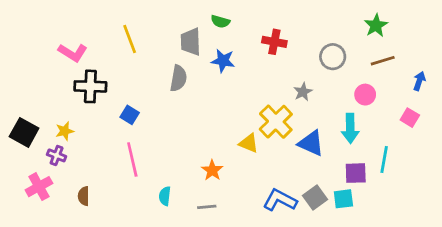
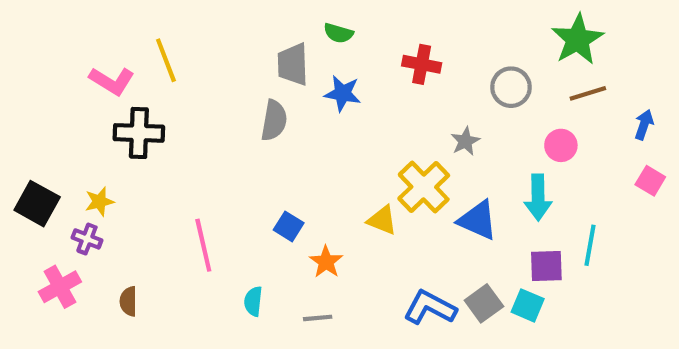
green star: (376, 26) -> (578, 39), size x1.4
yellow line: (130, 39) -> (166, 60), moved
blue square: (130, 115) -> (289, 226), moved
pink square: (410, 118) -> (650, 181), moved
cyan square: (343, 199) -> (528, 305), turned 30

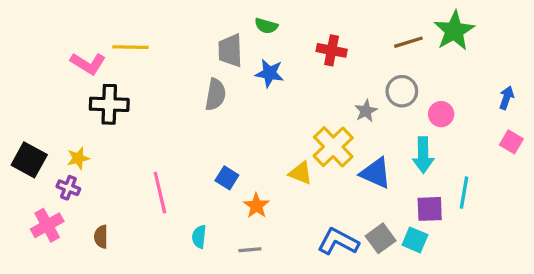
yellow line: (166, 60) -> (131, 47), turned -68
gray circle: (511, 87) -> (402, 91), moved
brown line: (588, 93) -> (408, 42), moved

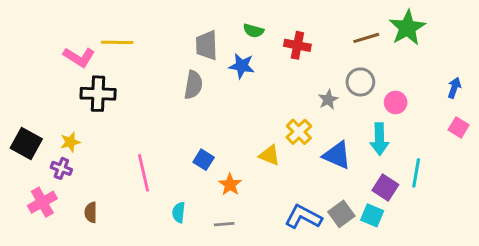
green semicircle: (266, 26) -> (253, 31), moved
yellow cross: (333, 147) -> (299, 132), size x0.7
purple square: (430, 209) -> (385, 187), turned 35

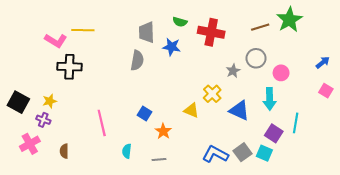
red cross: (297, 45) -> (211, 32), size x1.4
blue arrow: (454, 88) -> (323, 62), turned 32

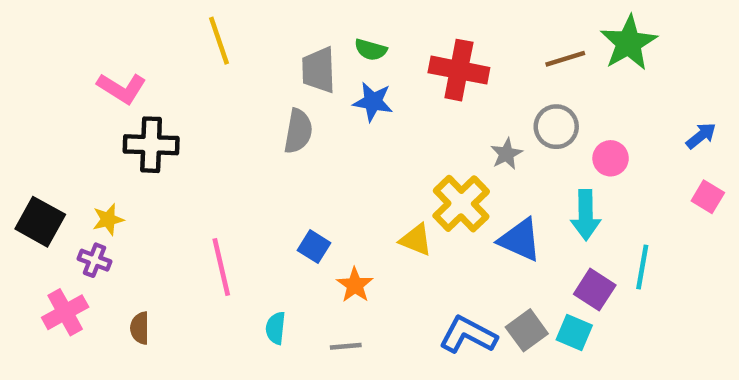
green semicircle: (180, 22) -> (371, 50), moved
yellow line: (83, 30) -> (219, 41), moved, turned 70
yellow cross: (212, 94) -> (461, 204), size x1.4

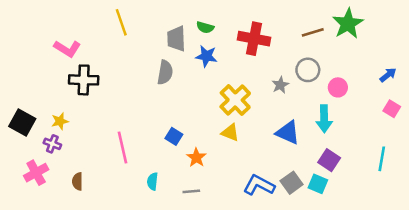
yellow cross: (461, 204) -> (235, 100), moved
cyan line: (642, 267) -> (382, 159), moved

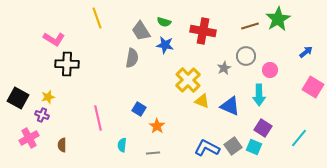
gray trapezoid: (176, 39) -> (141, 31), turned -30
blue arrow: (388, 75) -> (306, 52), moved
pink square: (392, 109) -> (313, 87), size x1.5
yellow triangle: (230, 133) -> (202, 101), moved
cyan line: (382, 159) -> (299, 138), moved, turned 30

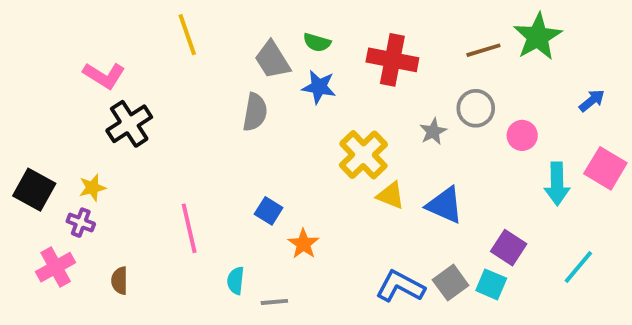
black cross: (67, 64) -> (129, 124), turned -35
cyan arrow: (259, 95) -> (557, 184), moved
gray line: (153, 153) -> (274, 302), moved

